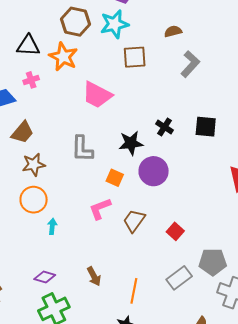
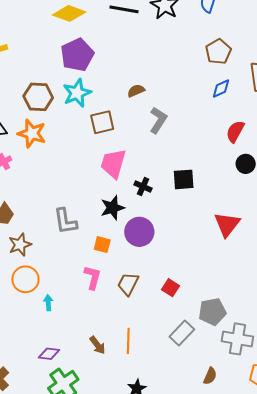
pink trapezoid: (97, 95) -> (113, 164), moved, turned 88
pink L-shape: (100, 209) -> (93, 277), turned 135
orange line: (134, 291) -> (128, 341), moved

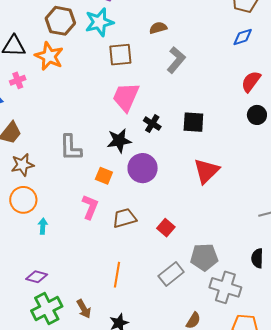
red triangle: (227, 224) -> (206, 171), moved
brown trapezoid: (128, 284) -> (124, 218), turned 40
brown arrow: (98, 345) -> (84, 309), moved

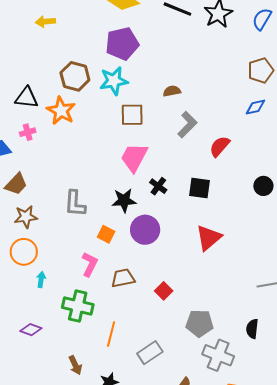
red semicircle: (251, 82) -> (220, 146), moved
gray rectangle: (171, 274) -> (150, 353), moved
green cross: (47, 309) -> (78, 306), moved, turned 36

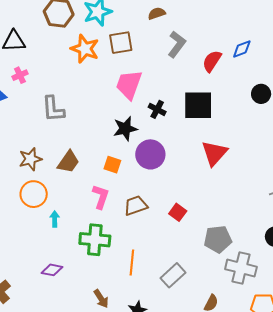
blue diamond: (255, 107) -> (242, 49), moved
orange star: (61, 111) -> (85, 49), moved
brown trapezoid: (16, 184) -> (68, 162), moved
black square: (200, 188) -> (198, 105), size x1.4
gray L-shape: (75, 204) -> (53, 109), moved

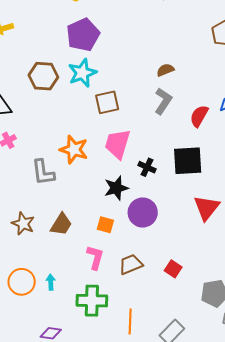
brown semicircle: (157, 13) -> (165, 70), moved
orange star: (85, 49) -> (74, 149), moved
brown star: (30, 159) -> (23, 224), turned -30
orange circle: (34, 194) -> (22, 282), moved

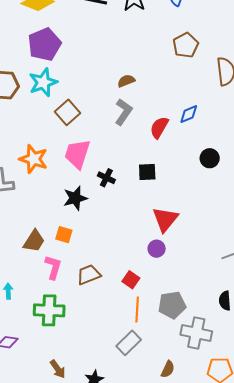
brown square: (107, 102) -> (67, 112), turned -30
black square: (188, 161) -> (147, 172), size x0.6
purple circle: (143, 213) -> (157, 249), moved, size x0.6
brown trapezoid: (61, 224) -> (34, 241), moved
orange line: (130, 321) -> (137, 310), moved

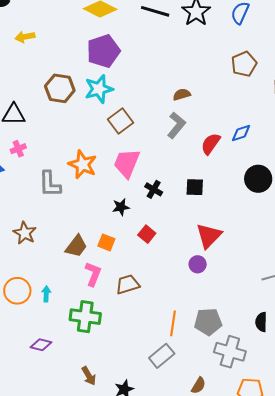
black circle: (210, 158) -> (258, 179), size x1.4
black star: (75, 198) -> (121, 207), size x0.7
red square: (131, 280) -> (147, 234), moved

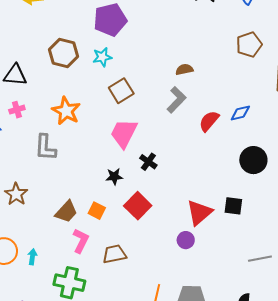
cyan star: (99, 89) -> (102, 57), size x0.7
orange star: (83, 164) -> (66, 111), moved
black square: (195, 187) -> (233, 206), moved
red square: (147, 234) -> (138, 206), size x1.5

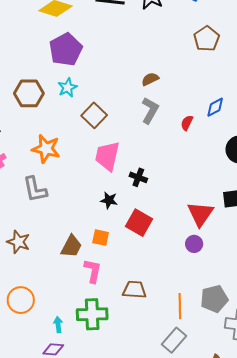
red semicircle: (209, 121) -> (187, 123), size x0.7
black star: (114, 176) -> (109, 200), turned 30
brown trapezoid: (114, 254) -> (134, 290), moved, turned 30
cyan arrow: (32, 257) -> (58, 325), moved

